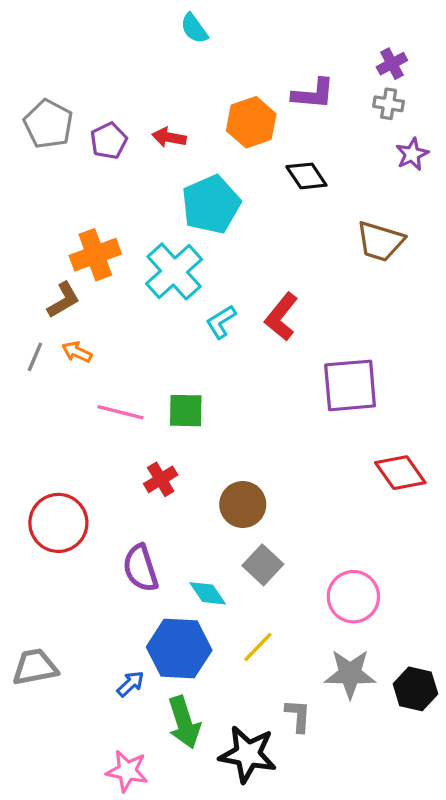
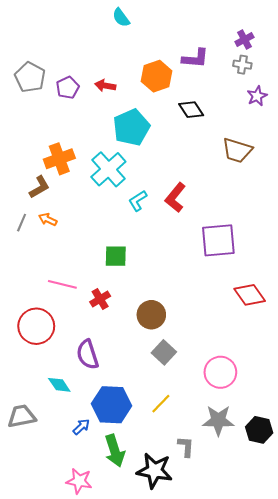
pink line: (120, 412) -> (62, 284), moved
cyan diamond: (208, 593) -> (59, 385), moved

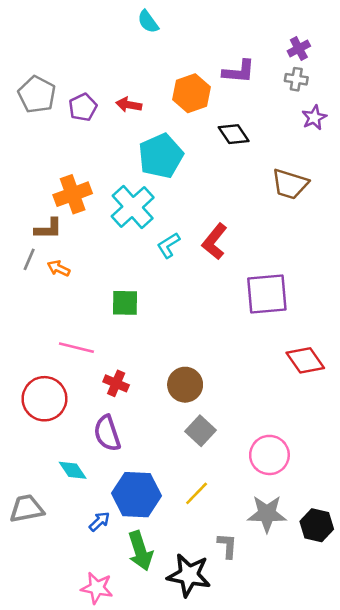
brown L-shape: (39, 187) -> (48, 229), turned 30
gray line: (22, 223) -> (29, 259), moved
green square: (116, 256) -> (125, 303), moved
red cross: (100, 299) -> (116, 383), moved, turned -36

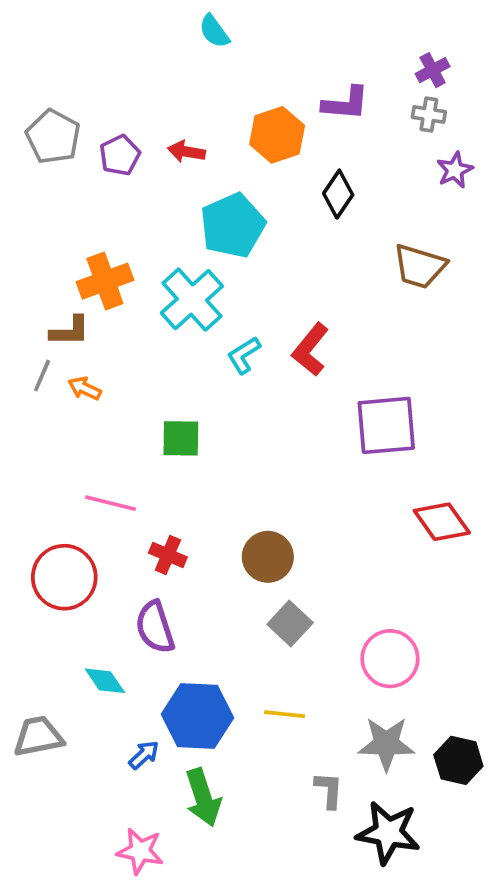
black diamond: (234, 134) -> (338, 194), turned 68
yellow line: (197, 493) -> (284, 714), turned 52
black star: (189, 575) -> (388, 833), moved

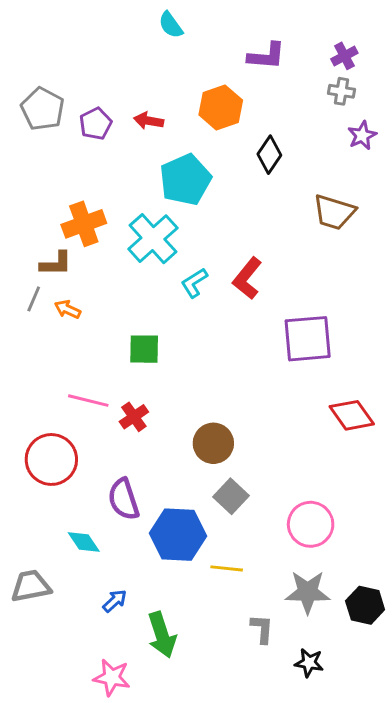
purple L-shape: (346, 103) -> (266, 56), moved
red cross: (168, 555) -> (134, 417), moved, turned 32
blue hexagon: (198, 716) -> (178, 535), moved
black star: (388, 833) -> (309, 663), size x0.6

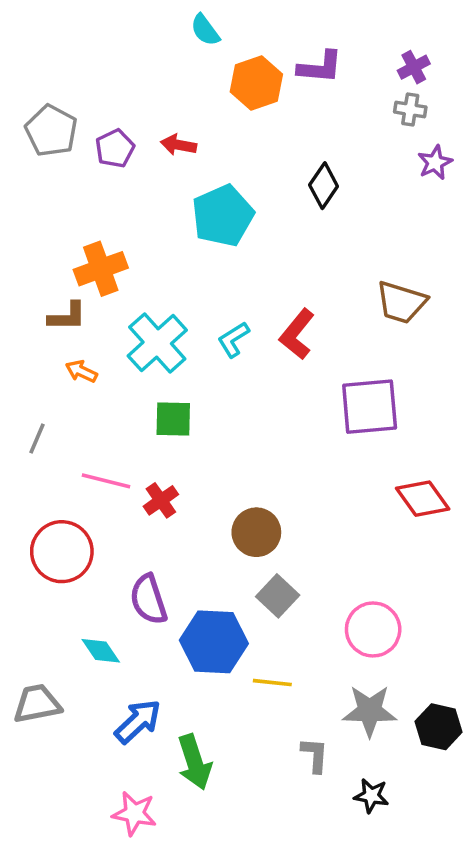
orange hexagon: (221, 108) -> (256, 83), moved
brown trapezoid: (334, 212) -> (401, 302), moved
cyan cross: (153, 239) -> (157, 343), moved
gray line: (34, 299) -> (37, 438), moved
blue arrow: (115, 601) -> (138, 721), size x1.6

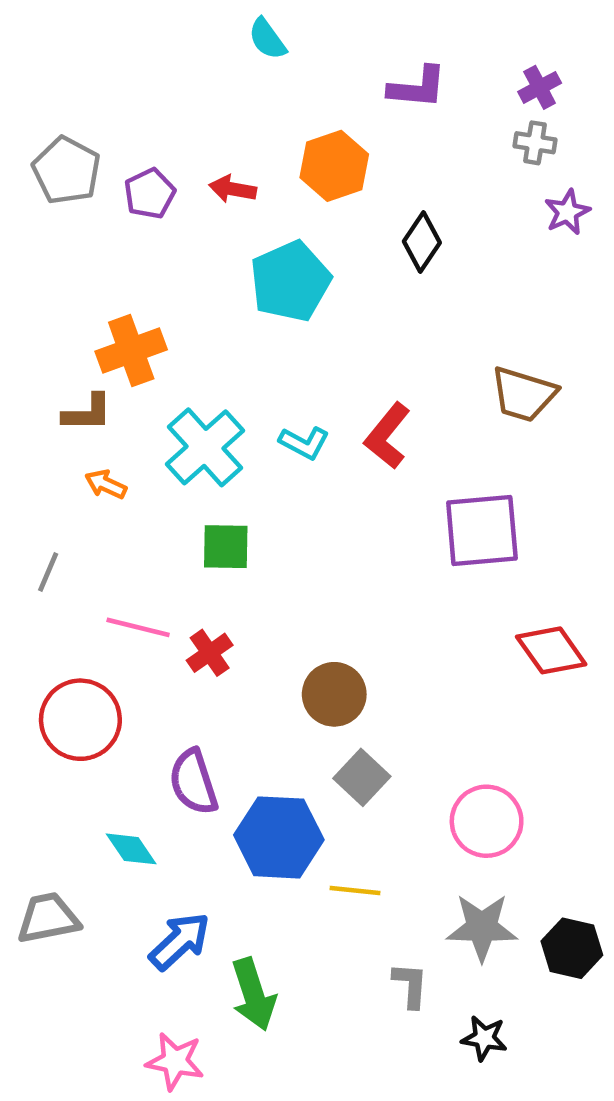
orange hexagon: (256, 83) -> (334, 166), moved
cyan L-shape: (233, 339) -> (304, 443), turned -120

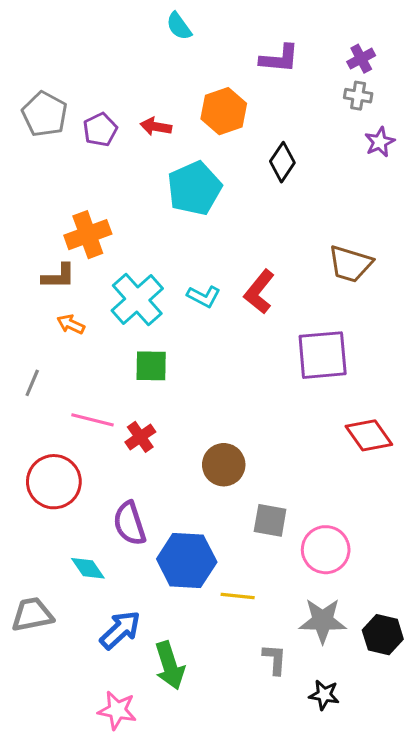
gray square: (362, 777) -> (270, 520), moved, turned -33

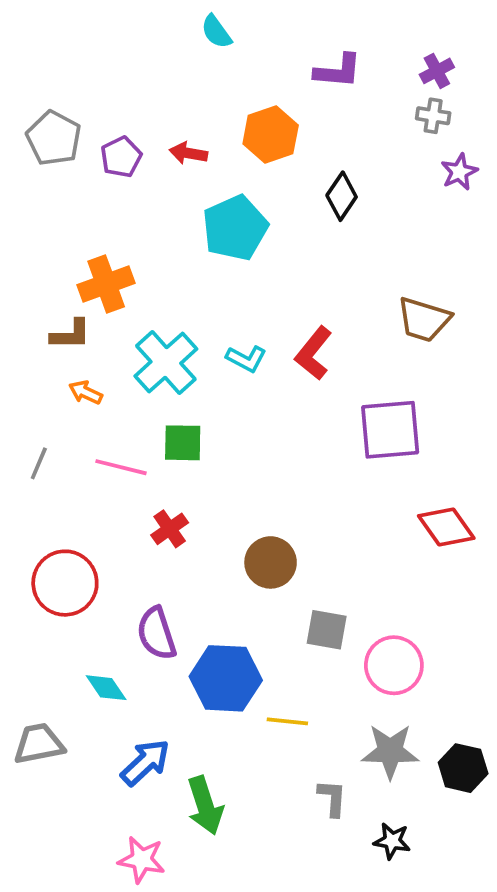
pink line: (92, 420) -> (121, 467), moved

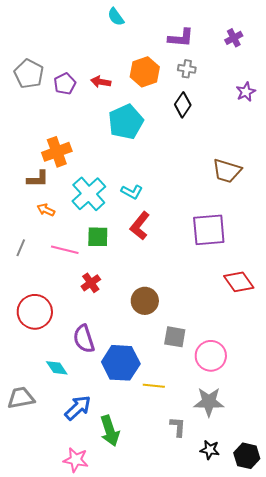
gray cross: (433, 116) -> (187, 69), moved
red L-shape: (314, 353) -> (140, 226), moved
black hexagon: (463, 768) -> (247, 456), moved

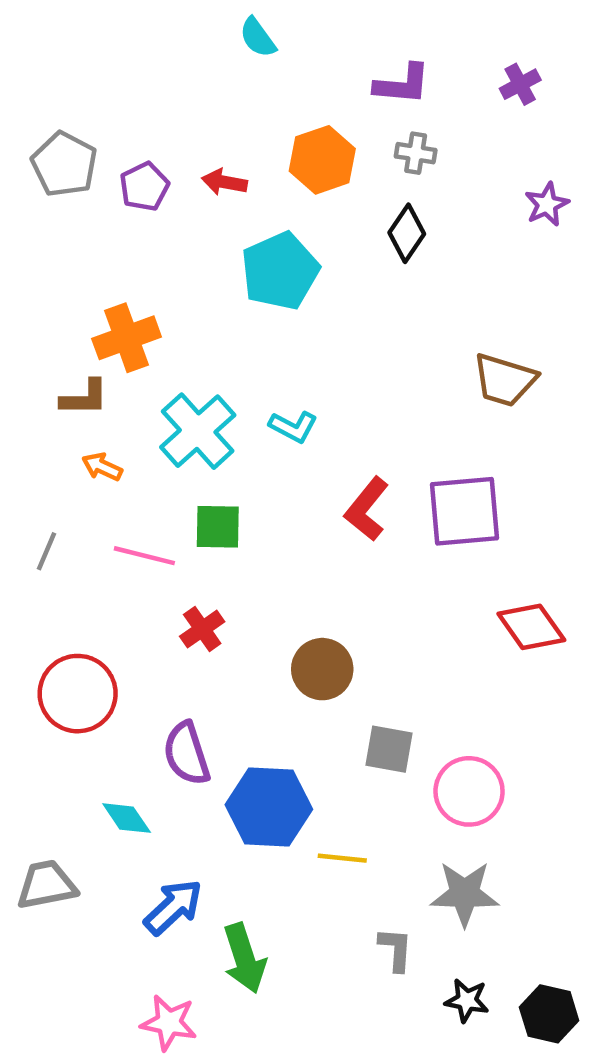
red L-shape: (140, 226) -> (367, 509), moved

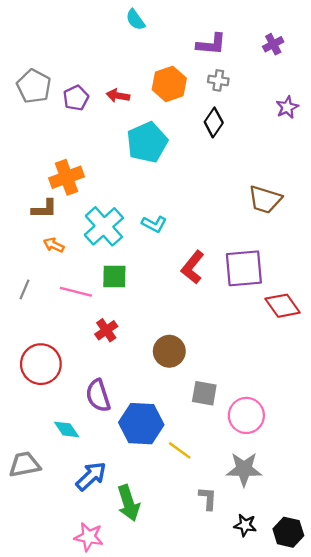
red diamond: (531, 627) -> (283, 306), moved
yellow line: (342, 858) -> (180, 450), turned 30

